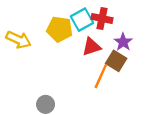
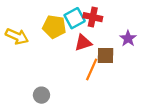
purple star: (123, 42) -> (128, 38), moved
brown square: (116, 61) -> (106, 56), turned -30

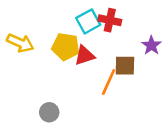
yellow pentagon: (54, 27) -> (66, 47), moved
red triangle: (83, 43) -> (85, 56), moved

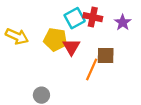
purple star: (151, 45) -> (123, 22), moved
red triangle: (85, 56) -> (71, 47), turned -42

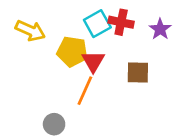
yellow arrow: (17, 36) -> (30, 31), moved
orange line: (92, 69) -> (85, 91), moved

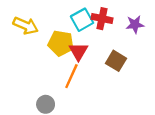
purple star: (160, 29) -> (135, 24), turned 30
brown square: (138, 72) -> (116, 61), turned 30

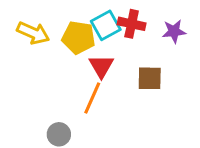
yellow pentagon: (61, 43) -> (79, 37), moved
brown square: (116, 61) -> (150, 78), turned -30

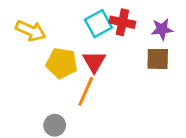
yellow pentagon: (79, 37) -> (62, 63), moved
brown square: (150, 78) -> (158, 59), moved

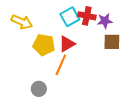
purple star: (162, 29) -> (105, 21), moved
red triangle: (94, 62) -> (67, 44), turned 30

